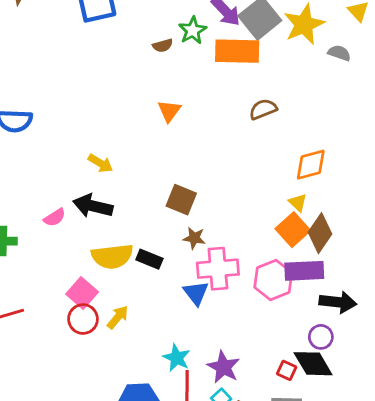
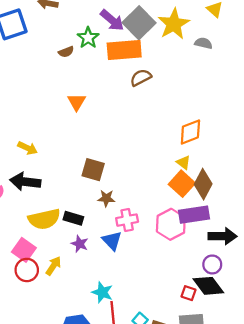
brown semicircle: (263, 109) -> (141, 78), moved
pink cross: (218, 269) -> (127, 220), size x0.7
purple star: (223, 367) -> (80, 244), moved, size x0.7

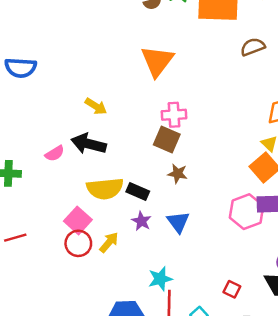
brown semicircle: (141, 78) -> (253, 47), moved
orange triangle: (77, 102) -> (157, 61), size x1.6
pink cross: (127, 220) -> (174, 115), moved
cyan star: (102, 292) -> (160, 279), turned 30
red square: (188, 293) -> (232, 289), moved

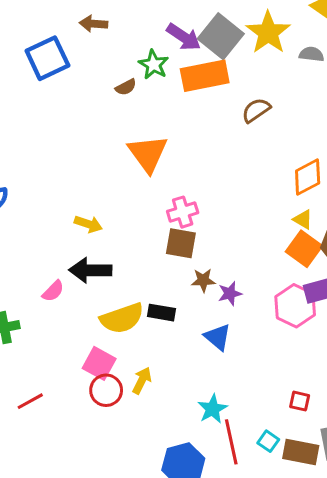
purple star: (141, 221) -> (230, 293), moved, turned -30

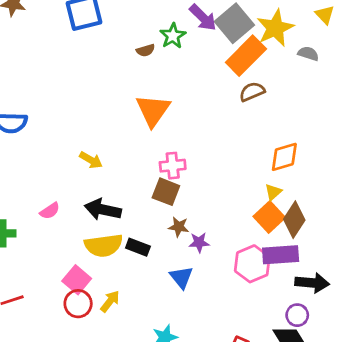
orange rectangle: (205, 76) -> (246, 56), moved, turned -45
yellow triangle: (303, 219) -> (273, 192), turned 36
black arrow: (90, 270) -> (103, 210), moved

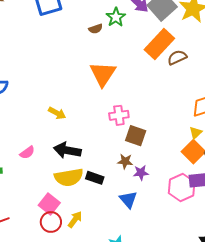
orange rectangle: (246, 56) -> (159, 44), moved
brown square: (166, 192) -> (136, 136), moved

